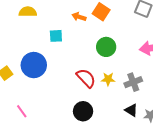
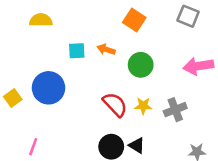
orange arrow: (79, 17) -> (106, 49), moved
black triangle: (131, 110) -> (137, 145), moved
pink line: (22, 111) -> (33, 147), turned 56

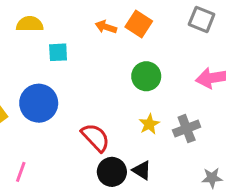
orange arrow: (106, 49) -> (106, 27), moved
cyan square: (77, 51) -> (58, 52), moved
red semicircle: (115, 104) -> (95, 138), moved
yellow star: (143, 106) -> (149, 124), turned -30

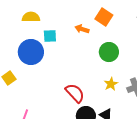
orange arrow: (106, 27) -> (82, 29), moved
blue circle: (39, 103) -> (31, 52), moved

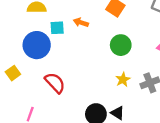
orange arrow: (82, 29) -> (81, 22), moved
red semicircle: (75, 93) -> (55, 83), moved

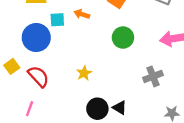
yellow star: (123, 80) -> (84, 73), moved
red semicircle: (55, 83) -> (38, 76), moved

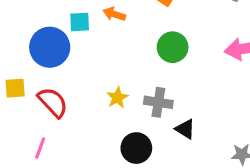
yellow square: (12, 66) -> (15, 88), turned 32
gray cross: (153, 76) -> (158, 102), moved, turned 30
black triangle: (120, 108) -> (185, 129), moved

